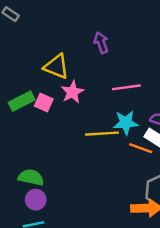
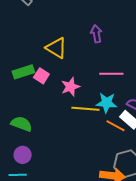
pink star: (72, 92) -> (70, 87), moved
green semicircle: (31, 177) -> (21, 124), moved

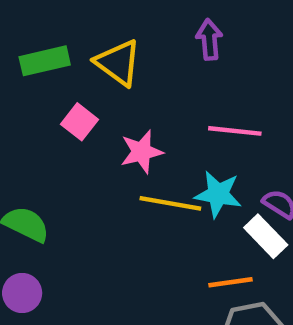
green rectangle: (23, 72) -> (45, 61), moved
orange line: (115, 126) -> (230, 282), moved, turned -42

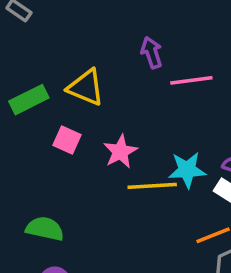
pink line: (235, 131) -> (191, 80), moved

